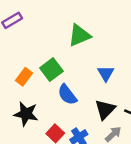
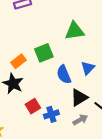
orange rectangle: (24, 77) -> (18, 61), moved
blue semicircle: (67, 95) -> (64, 74), moved

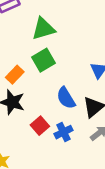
green triangle: (75, 31) -> (43, 29), moved
blue semicircle: (64, 74) -> (66, 98), moved

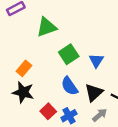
green square: (43, 60) -> (69, 54), moved

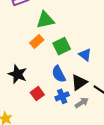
blue triangle: (96, 61) -> (85, 55), turned -32
orange rectangle: (24, 68) -> (37, 41), moved
blue cross: (69, 116) -> (62, 96), moved

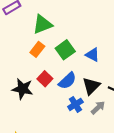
blue semicircle: (59, 74) -> (67, 81), turned -96
red square: (37, 94) -> (45, 79), moved

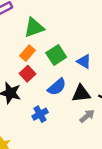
red square: (45, 79) -> (27, 74), moved
black triangle: (91, 86) -> (81, 94), turned 36
blue cross: (75, 104) -> (40, 114), moved

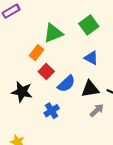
green triangle: (34, 28) -> (53, 33), moved
green square: (56, 55) -> (89, 25), moved
red square: (27, 74) -> (46, 71), moved

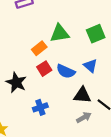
blue semicircle: (66, 84) -> (66, 71), moved, turned 54

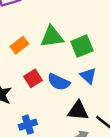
green square: (96, 34) -> (82, 46), moved
orange rectangle: (39, 48) -> (19, 45), moved

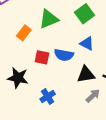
green square: (82, 46) -> (85, 14), moved
red square: (33, 78) -> (42, 57), turned -32

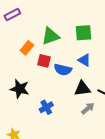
green square: (85, 14) -> (84, 33), turned 30
red square: (42, 57) -> (44, 61), moved

